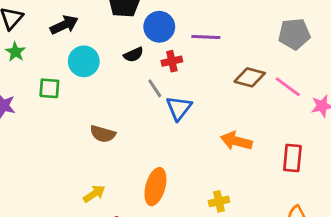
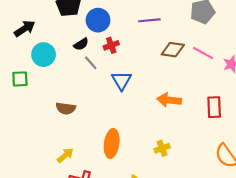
purple line: (206, 37) -> (149, 20), moved
gray line: (155, 88) -> (91, 63), moved

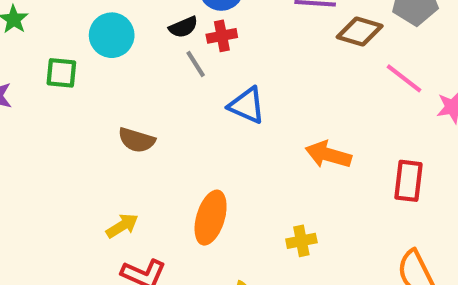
red cross: (111, 45) -> (222, 36), moved
brown diamond: (173, 50) -> (360, 31), moved
blue triangle: (122, 81) -> (247, 105), turned -45

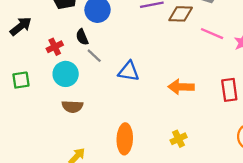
black semicircle: (183, 27) -> (82, 37), turned 105
cyan circle: (112, 35) -> (66, 74), moved
red cross: (222, 36) -> (55, 47), moved

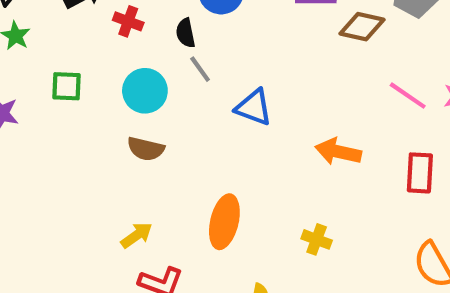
pink line: (212, 34) -> (408, 96), moved
red cross: (55, 47) -> (128, 21), moved, turned 35
yellow cross: (179, 139) -> (317, 239), turned 35

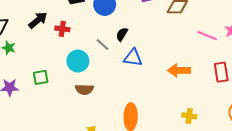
black semicircle: (186, 33) -> (122, 34), moved, turned 56
green square: (66, 86) -> (41, 77), moved
yellow cross: (317, 239) -> (189, 116), moved

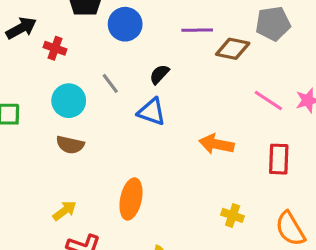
black semicircle: (122, 34) -> (159, 74), moved
yellow cross: (189, 116) -> (233, 215), moved

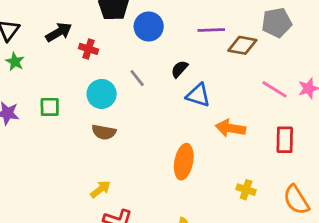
blue triangle: (152, 112) -> (198, 95), moved
orange ellipse: (131, 199) -> (184, 162), moved

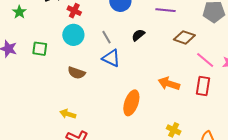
brown diamond: (242, 45) -> (184, 37), moved
cyan circle: (102, 94) -> (73, 35), moved
blue triangle: (198, 95) -> (111, 58), moved
red rectangle: (285, 140) -> (203, 86), moved
yellow arrow: (100, 189) -> (68, 114), turned -133

